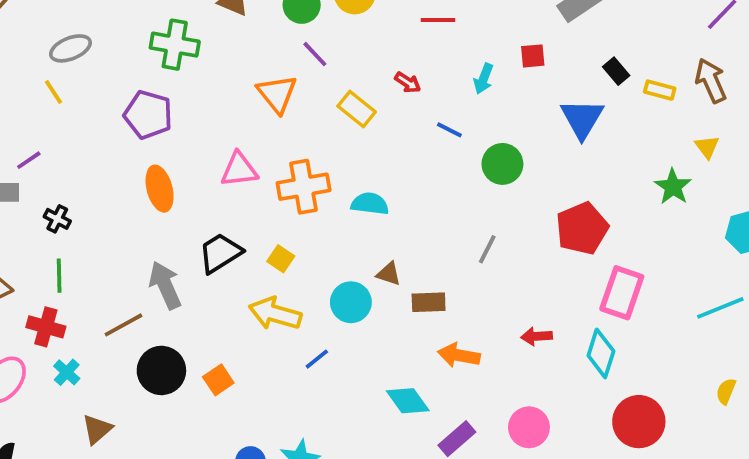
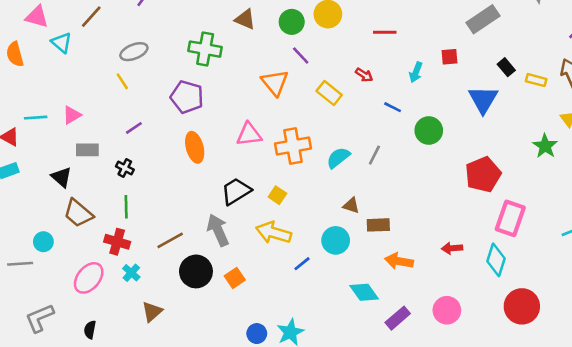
purple line: (29, 160) -> (134, 128), moved
cyan semicircle: (370, 204) -> (338, 158), turned -45
gray line: (487, 249) -> (374, 155), moved
gray arrow: (165, 285) -> (218, 230), moved
cyan circle: (351, 302) -> (336, 240), moved

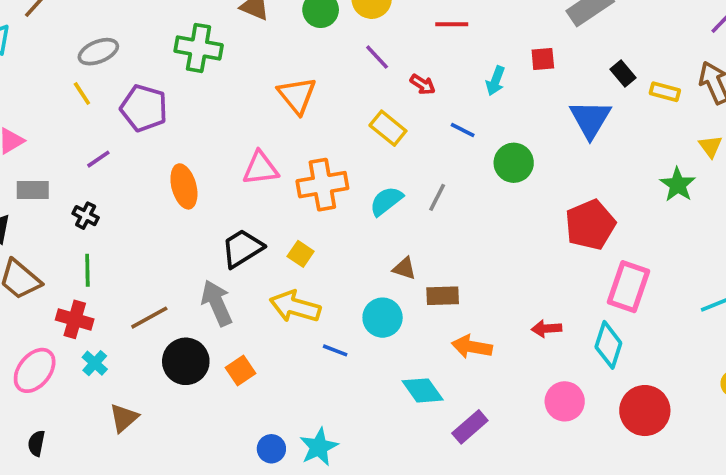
purple line: (301, 55) -> (377, 57), moved
yellow rectangle: (329, 93) -> (388, 128), moved
purple pentagon: (187, 97) -> (144, 108), moved
blue line: (302, 264) -> (335, 350), turned 60
pink circle: (447, 310) -> (565, 401), moved

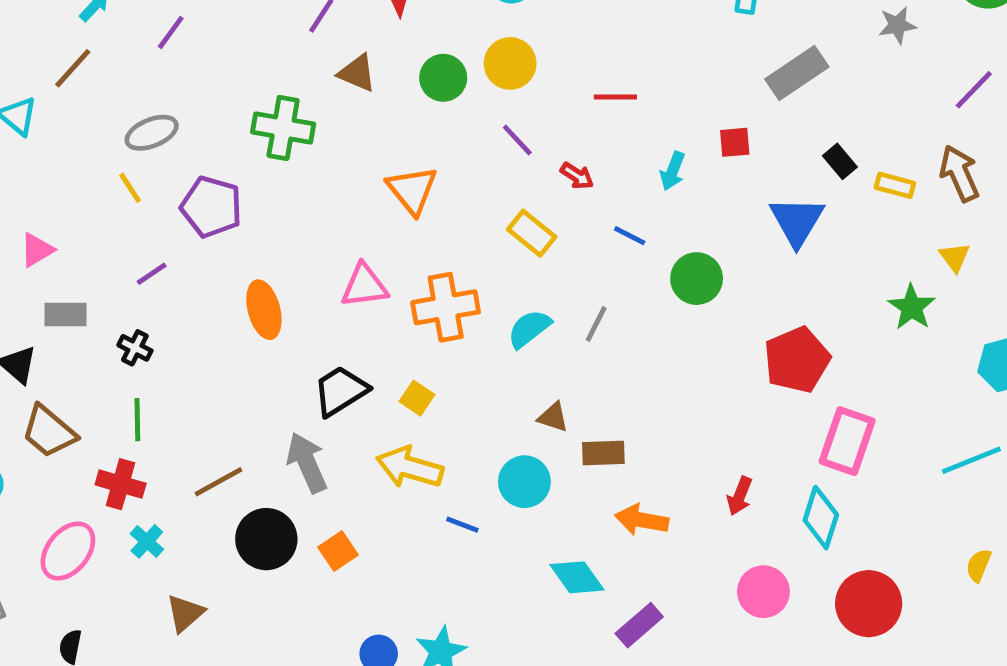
red arrow: (546, 329) -> (740, 496), turned -64

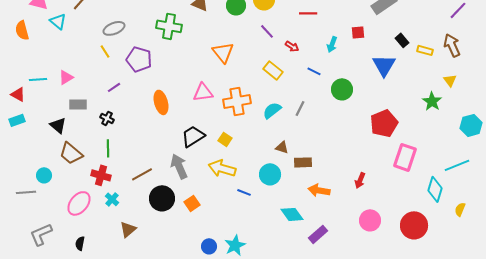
cyan diamond: (821, 518) -> (435, 189), moved

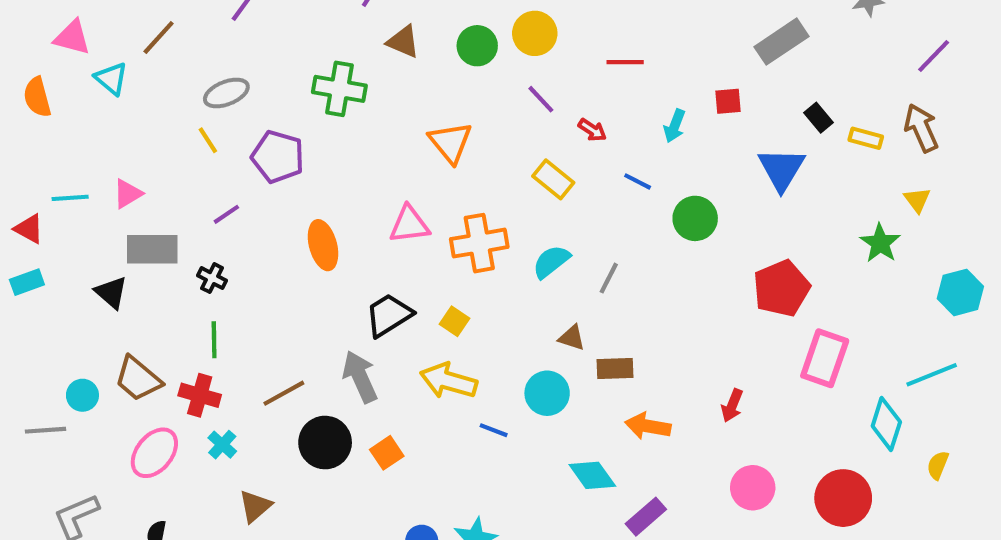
gray rectangle: (78, 104) -> (152, 249), size x1.4
gray line: (300, 108) -> (609, 278), moved
brown trapezoid: (71, 153) -> (138, 379), moved

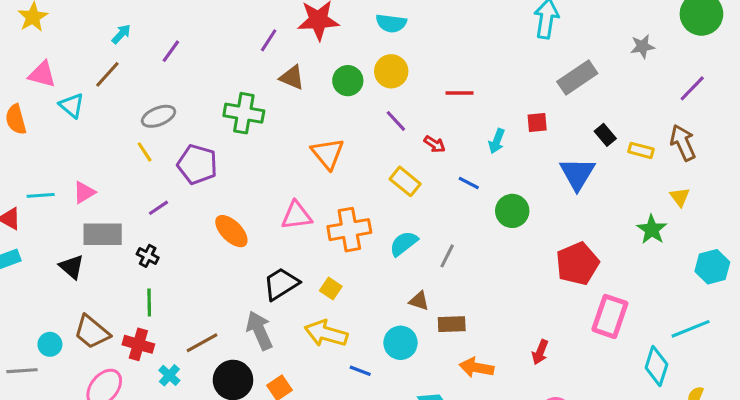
orange ellipse: (323, 245) -> (231, 231), turned -30
cyan cross: (222, 445) -> (169, 375), moved

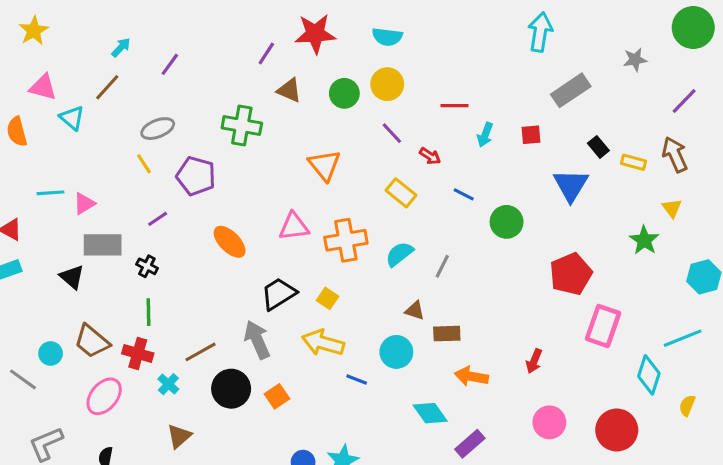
cyan arrow: (497, 141) -> (485, 135), moved
cyan line: (41, 195) -> (51, 193), moved
gray line: (22, 371) -> (23, 379), turned 40

